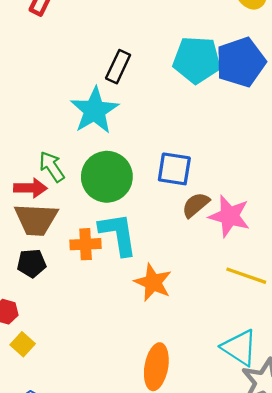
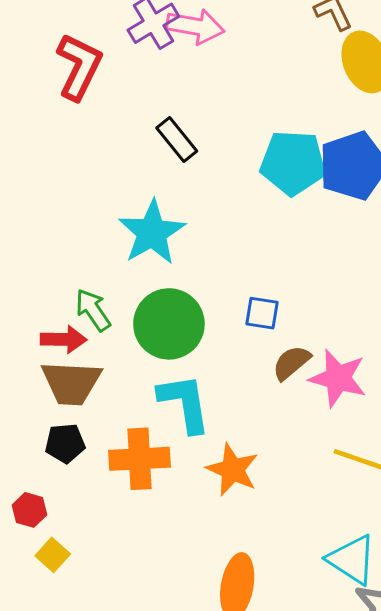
black rectangle: (118, 67) -> (177, 139), moved, turned -64
blue square: (174, 169) -> (262, 313), size x0.7
orange cross: (86, 244) -> (140, 459), moved, size x1.4

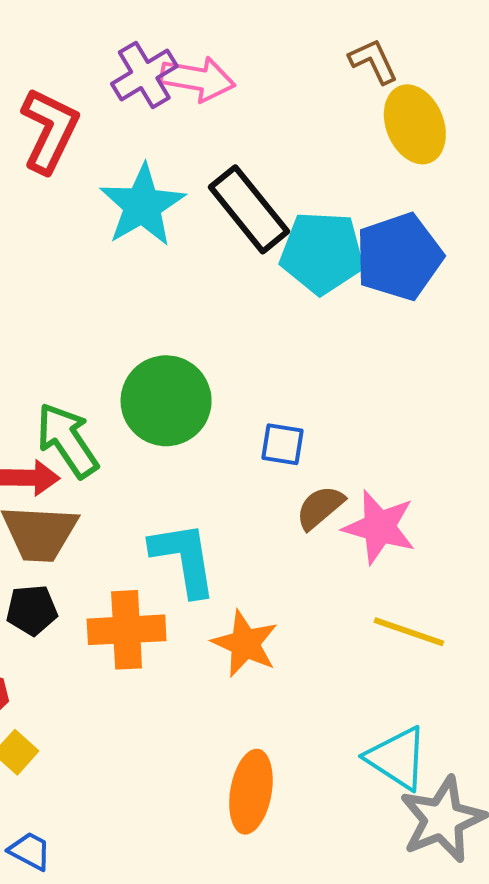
black rectangle: (177, 139) -> (249, 209), moved, size x1.5
cyan star: (152, 232) -> (142, 205), moved
green arrow: (93, 310) -> (67, 440), size x1.4
green circle: (169, 324) -> (166, 401), moved

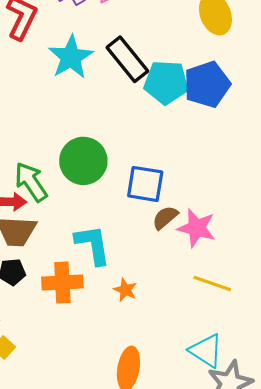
blue square: (283, 444) -> (145, 184), size x1.6
orange star: (245, 644) -> (125, 290), size x0.7

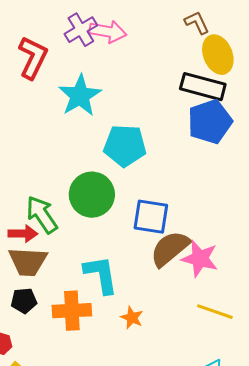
black rectangle: (127, 59) -> (203, 87), moved, turned -36
cyan pentagon: (166, 82) -> (125, 146), moved
brown semicircle: (165, 218) -> (170, 249), size x1.6

